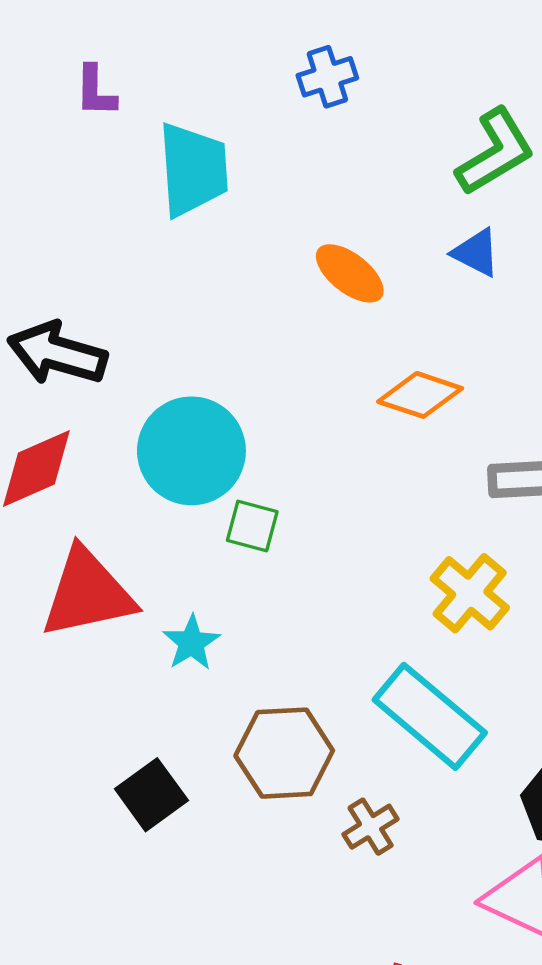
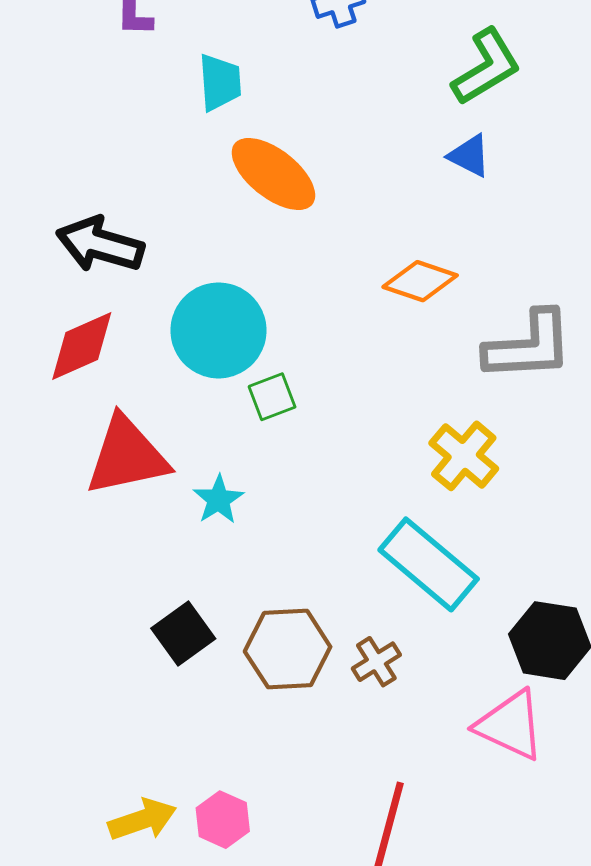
cyan trapezoid: (193, 169) -> (220, 82), size x0.7
orange ellipse: (350, 273) -> (273, 174), moved, size x1.4
green square: (252, 526) -> (272, 397), turned -36
brown hexagon: (284, 753) -> (288, 649), moved

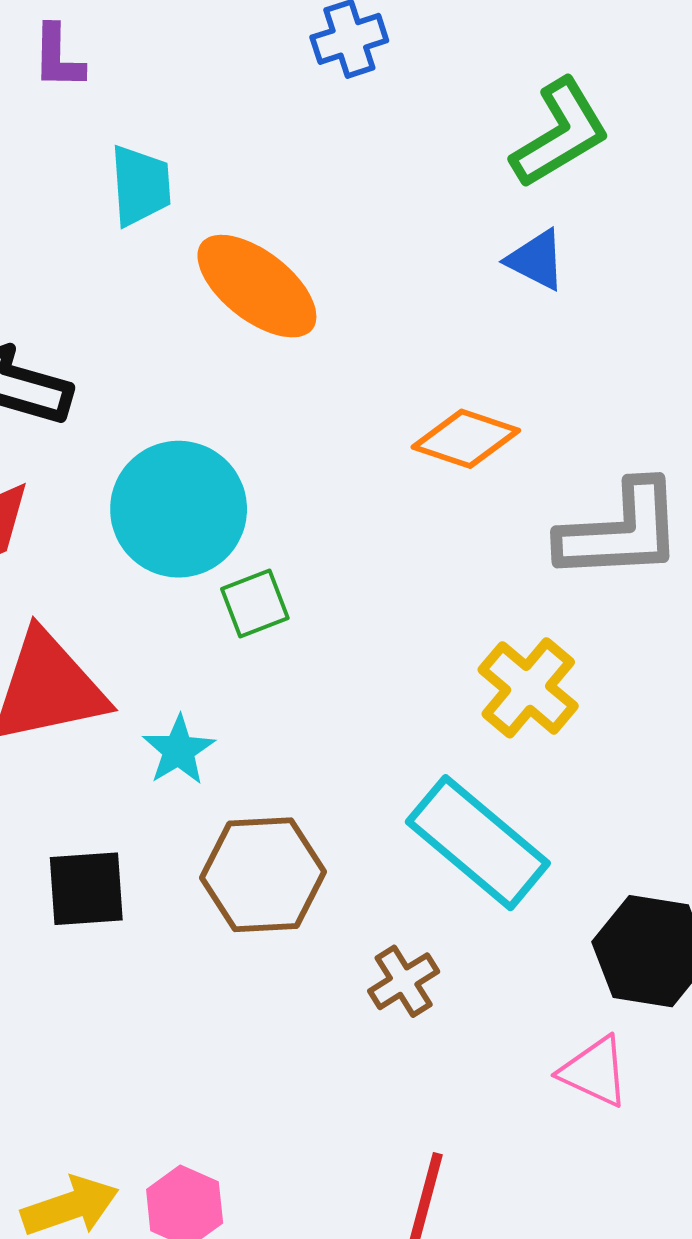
cyan trapezoid: (220, 82) -> (140, 186), moved
black square: (183, 634) -> (86, 889), moved, turned 32
brown hexagon: (288, 649) -> (263, 875), moved
pink triangle: (510, 725) -> (594, 1072), size x0.7

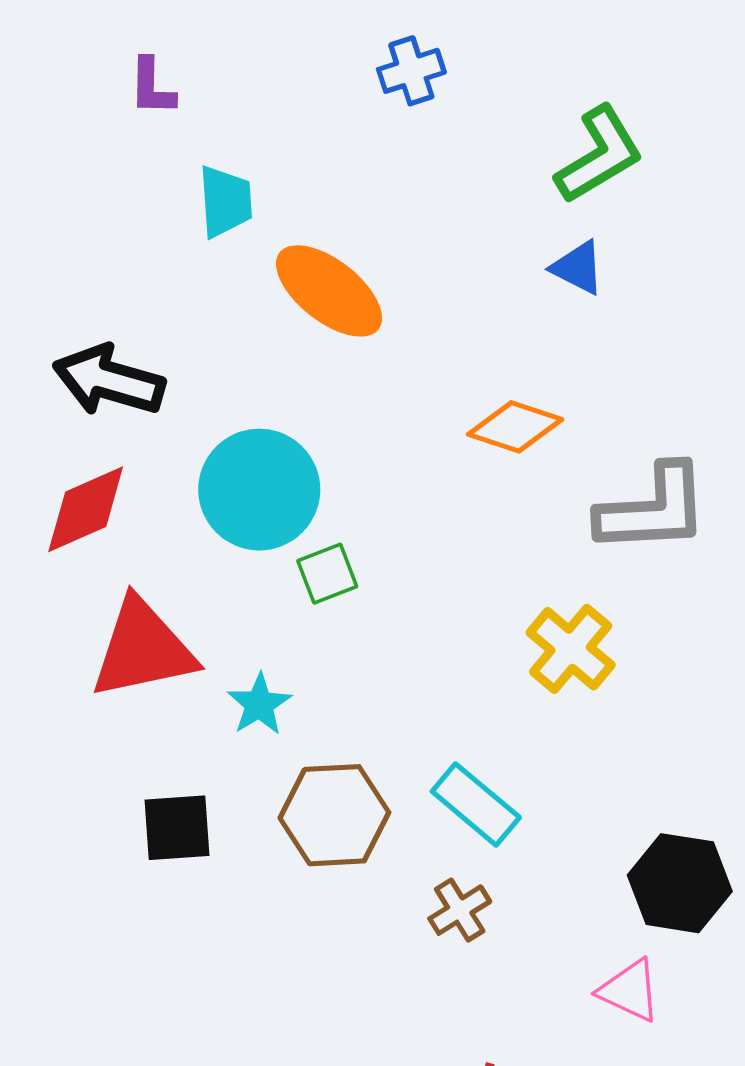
cyan rectangle: (478, 843) -> (476, 804), moved, size x0.7

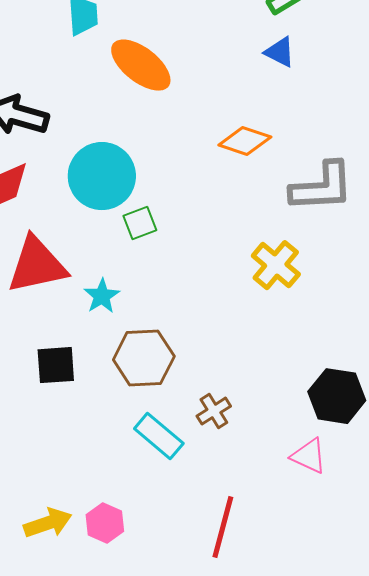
cyan rectangle: (476, 804) -> (159, 436), moved

